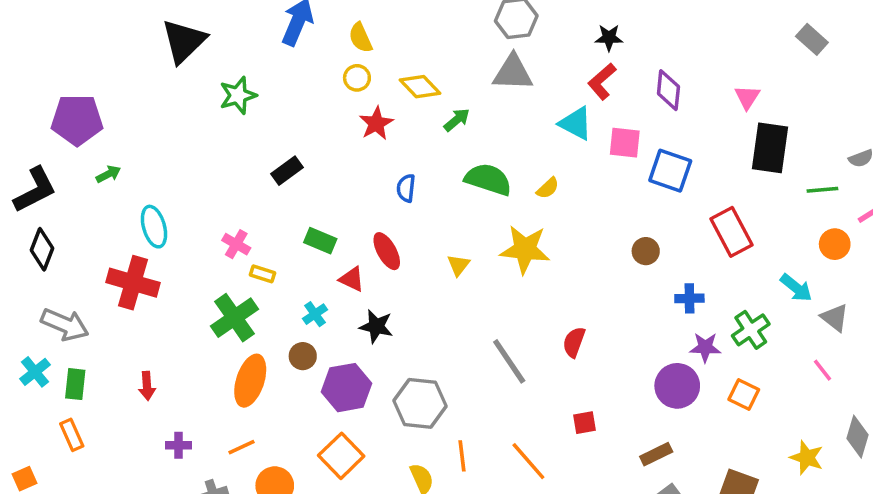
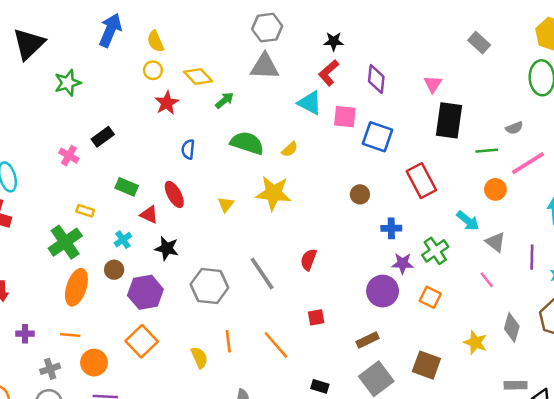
pink cross: (236, 244) -> (69, 156), moved
gray hexagon: (420, 403) -> (209, 286), moved
orange line: (241, 447) -> (70, 335), turned 30

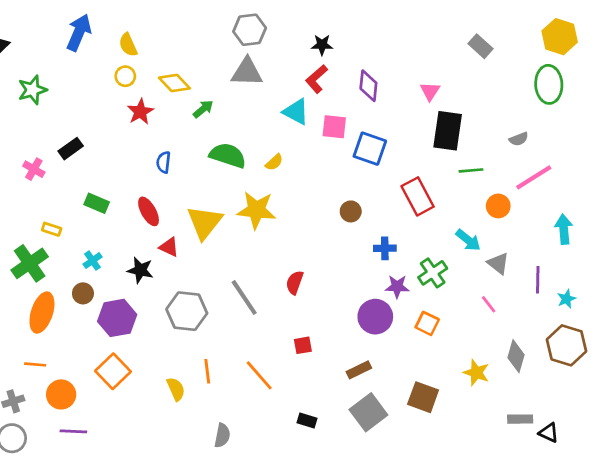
green line: (487, 151) -> (471, 170), moved
yellow triangle: (226, 204) -> (205, 222), size x2.0
red triangle: (149, 215) -> (169, 247), moved

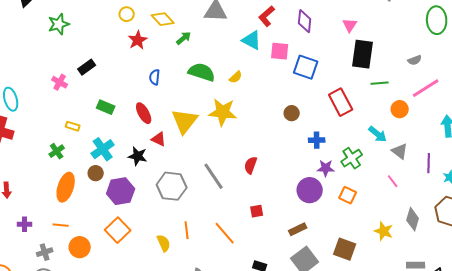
cyan cross: (93, 261) -> (103, 149), size x1.6
green cross: (30, 263) -> (57, 151), size x0.6

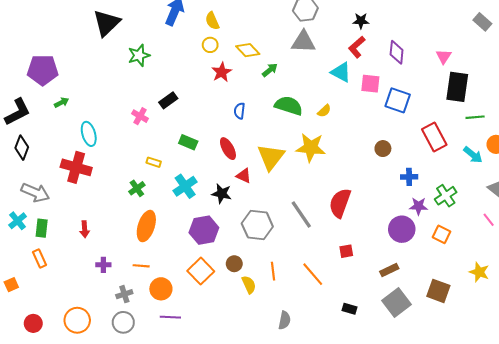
cyan arrow: (378, 134) -> (473, 155), moved
red semicircle: (251, 165) -> (340, 203), size x1.6
brown circle: (96, 173) -> (234, 264), moved

